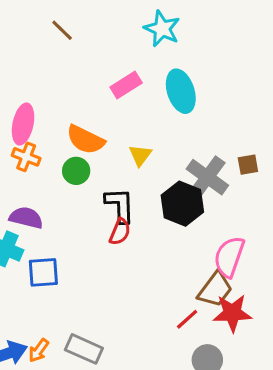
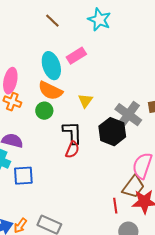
brown line: (62, 30) -> (52, 21), moved
cyan ellipse: (181, 91) -> (51, 66), moved
red line: (187, 319) -> (115, 206), turned -56

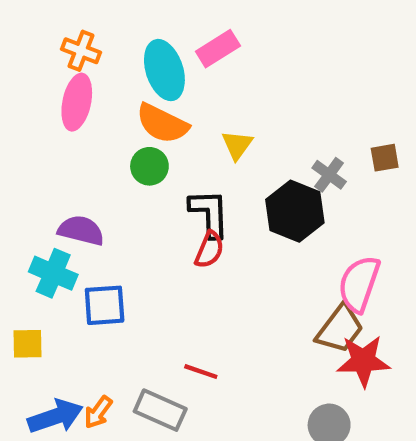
orange cross: (12, 102) -> (81, 51), moved
gray cross: (128, 115) -> (329, 175), size x0.6
red line: (115, 206) -> (201, 372), moved, turned -63

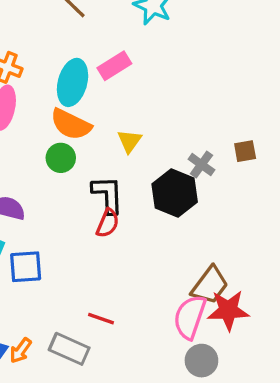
cyan ellipse: (164, 70) -> (73, 82), turned 33
pink semicircle: (359, 284) -> (190, 317), moved

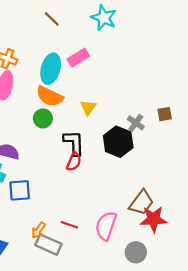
pink semicircle: (190, 317) -> (106, 226), moved
orange arrow: (21, 350) -> (38, 230), moved

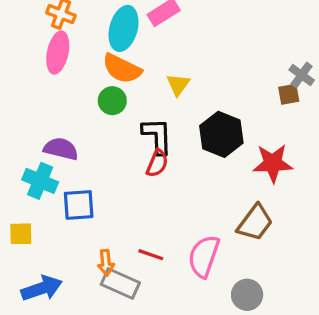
gray cross: (136, 123) -> (302, 75), moved
red star: (154, 219) -> (273, 163), moved
orange arrow: (38, 230) -> (106, 263), turned -42

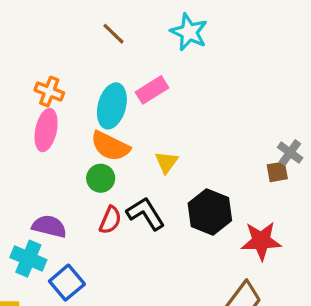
black L-shape: (157, 136) -> (146, 214), turned -30
red semicircle: (157, 163) -> (110, 220), moved
blue square: (79, 205) -> (67, 283), turned -36

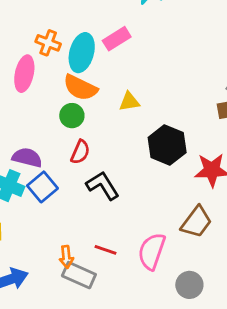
orange cross: (49, 92) -> (48, 43), moved
yellow triangle: (166, 162) -> (129, 102), turned 45
black L-shape: (146, 214) -> (103, 186), moved
blue square: (67, 283) -> (43, 187), moved

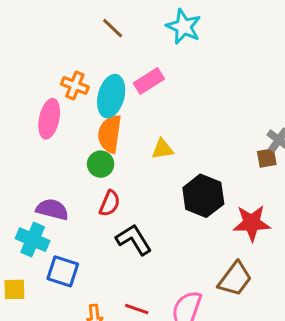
orange semicircle: (80, 88) -> (110, 134), turned 72
blue square: (43, 187) -> (63, 271), moved, turned -32

